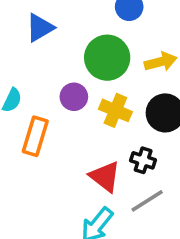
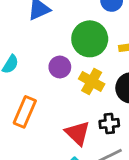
orange rectangle: (35, 136) -> (25, 112), moved
black cross: (143, 160) -> (109, 124), turned -30

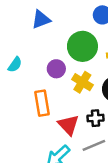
orange rectangle: (25, 112) -> (42, 103), moved, turned -35

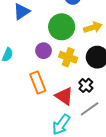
black cross: (95, 118) -> (86, 85), turned -32

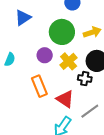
yellow cross: (68, 57) -> (69, 61), turned 30
black cross: (86, 85) -> (85, 79), moved, turned -32

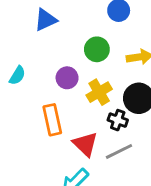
green circle: (62, 32) -> (97, 49), size x0.7
gray line: (90, 111) -> (119, 151), moved

